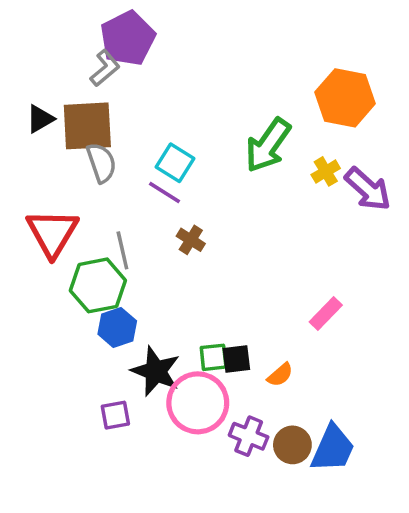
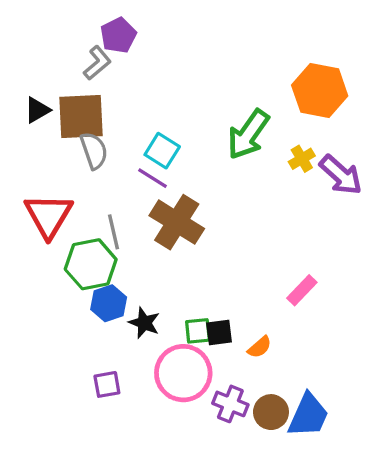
purple pentagon: (128, 38) -> (118, 35), size x0.7
brown cross: (191, 240) -> (177, 222), size x2.0
black star: (156, 371) -> (144, 323), moved, size x0.7

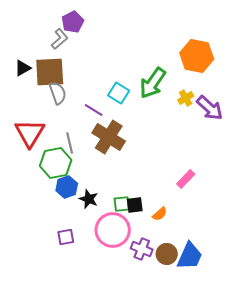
cyan square: (162, 151) -> (119, 93), moved

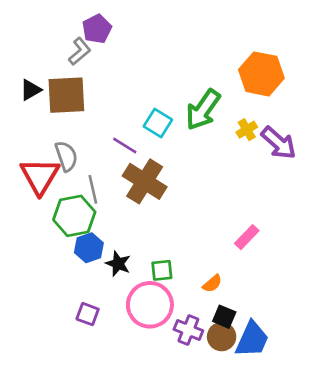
gray semicircle: (58, 93) -> (66, 156), moved
black square: (135, 205) -> (224, 317), moved, turned 30
purple square: (66, 237) -> (88, 314), turned 30

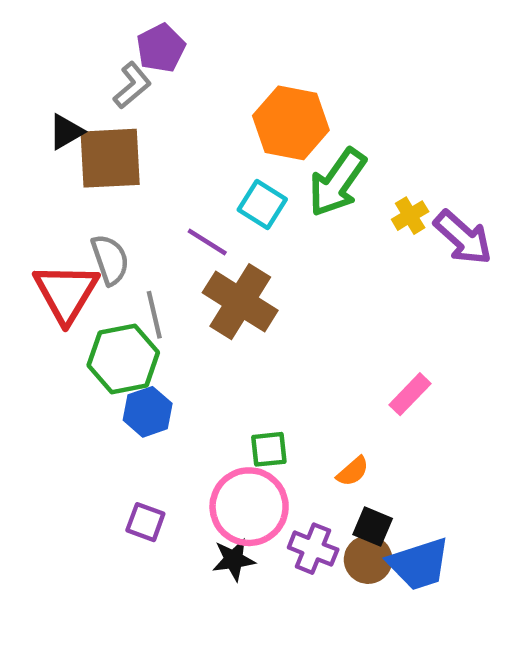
orange hexagon: (261, 74) -> (291, 123), moved
black triangle: (31, 90) -> (66, 132), moved
black star: (118, 264) -> (234, 560), moved, turned -30
blue trapezoid: (252, 339) -> (419, 564), turned 48

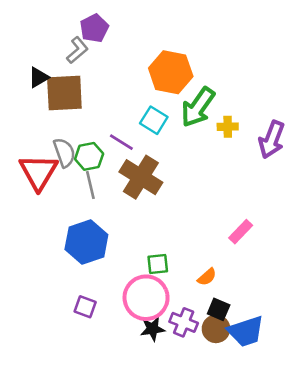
yellow cross: (410, 216) -> (228, 127), moved, turned 30
purple arrow: (463, 238) -> (272, 140), turned 69
green hexagon: (123, 359) -> (89, 156), moved, size x0.7
blue hexagon: (148, 412) -> (86, 242), size x1.5
black star: (234, 560) -> (153, 329), moved

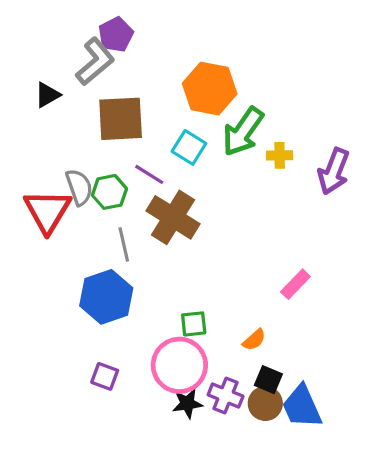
gray L-shape: (77, 50) -> (95, 62), size x1.4
brown square: (64, 93) -> (121, 119), moved
gray line: (90, 185) -> (124, 244), moved
blue trapezoid: (246, 331) -> (302, 407), turned 84

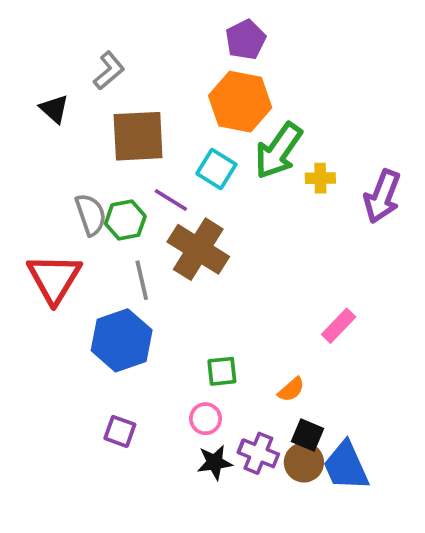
purple pentagon: (116, 35) -> (246, 40), moved
gray L-shape: (95, 62) -> (109, 71), size x0.7
black triangle: (47, 95) -> (54, 109), turned -48
red triangle: (47, 211) -> (54, 278), moved
pink circle: (179, 365) -> (206, 419), size x0.5

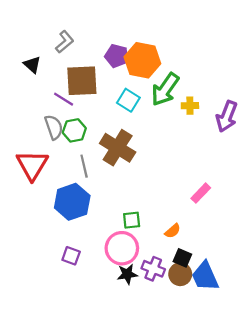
purple pentagon: (246, 40) -> (116, 56), moved, turned -30
purple line: (171, 200) -> (64, 99), moved
pink circle: (206, 419) -> (122, 248), size x1.8

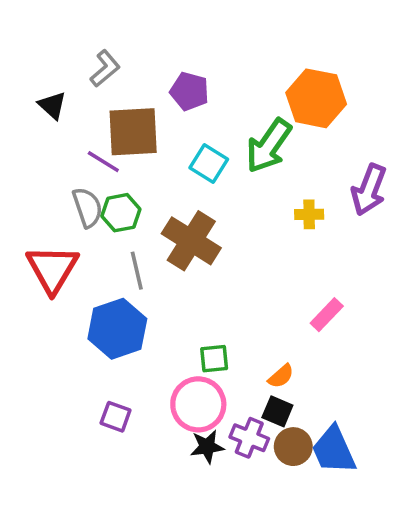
orange hexagon: (142, 60) -> (316, 98), moved
yellow cross: (190, 106) -> (309, 214), moved
black square: (182, 258) -> (277, 411), moved

